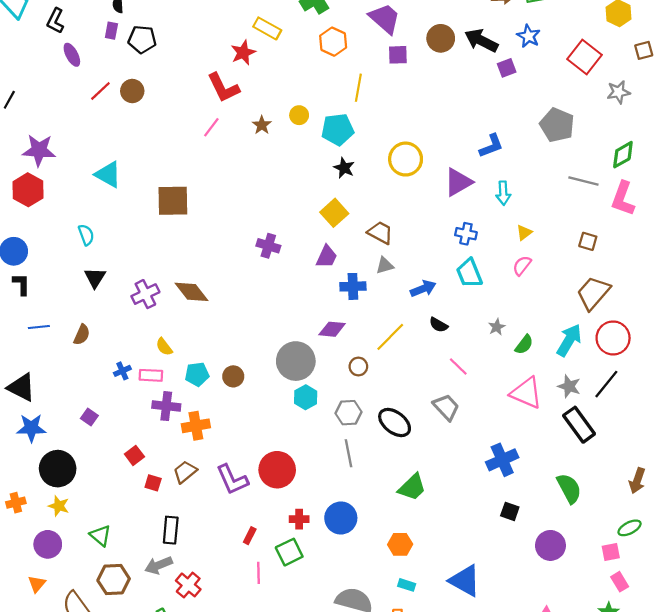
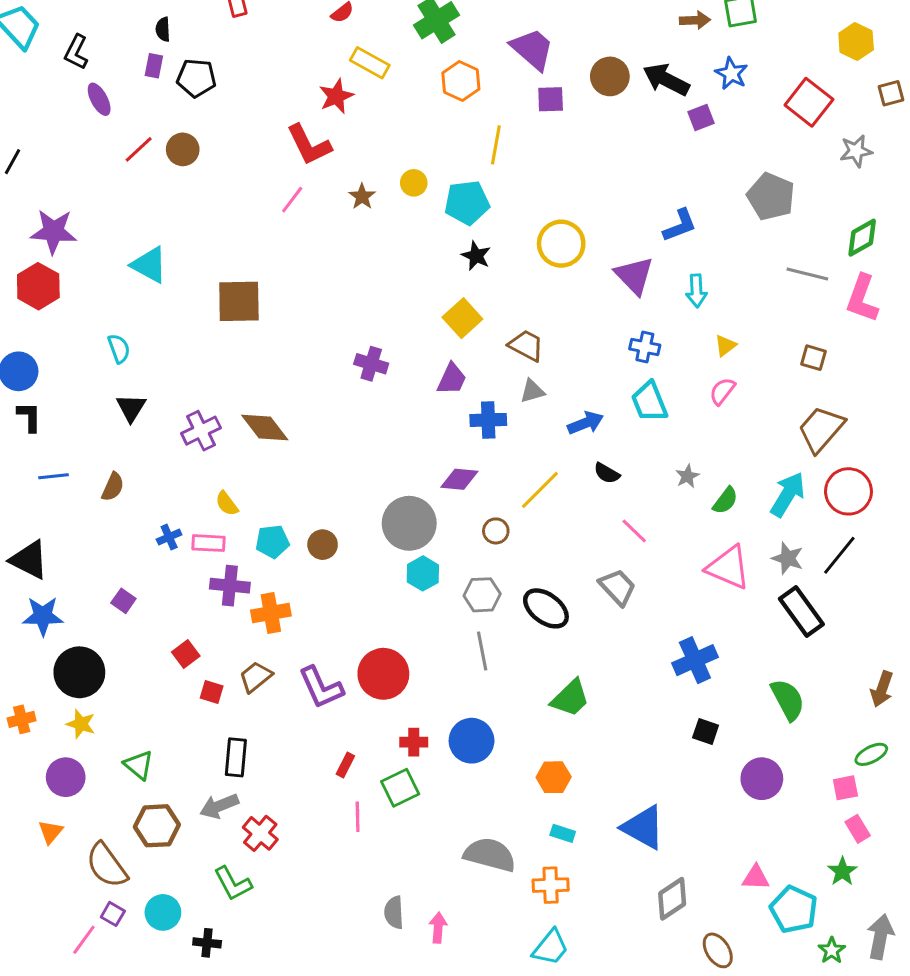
purple triangle: (458, 182) -> (634, 276), turned -44

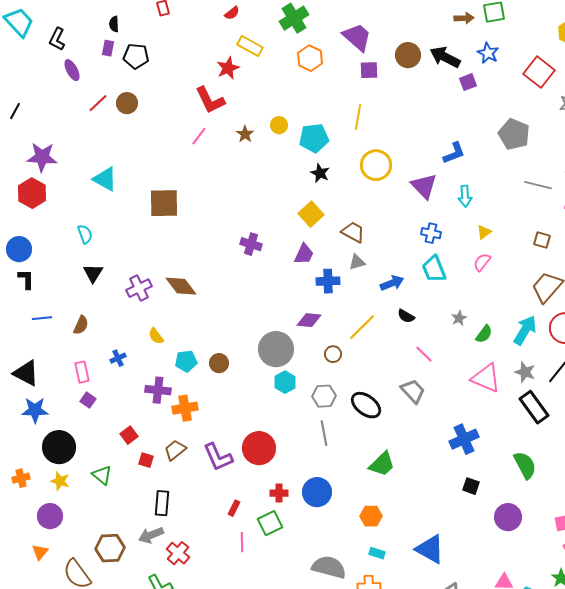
yellow line: (496, 145) -> (358, 117), moved
pink rectangle: (209, 543) -> (82, 372), moved, turned 75
green triangle: (139, 765) -> (102, 475), moved

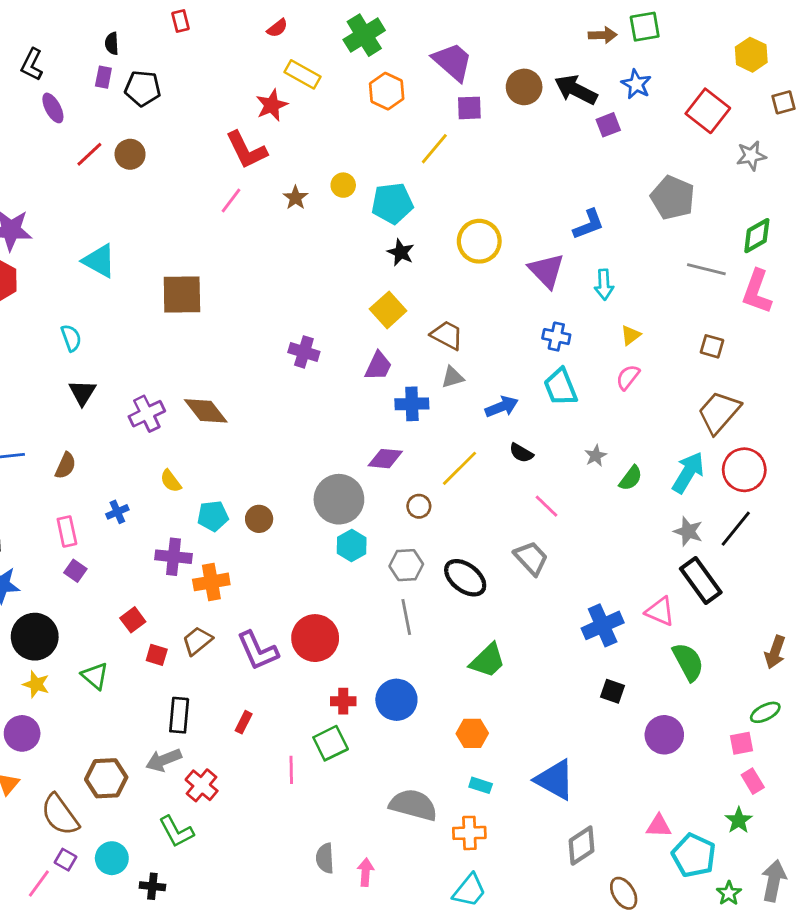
yellow line: (358, 117) -> (434, 149), moved, turned 30
pink triangle: (486, 378) -> (660, 611), moved, size x0.7
red rectangle: (234, 508) -> (244, 722), moved

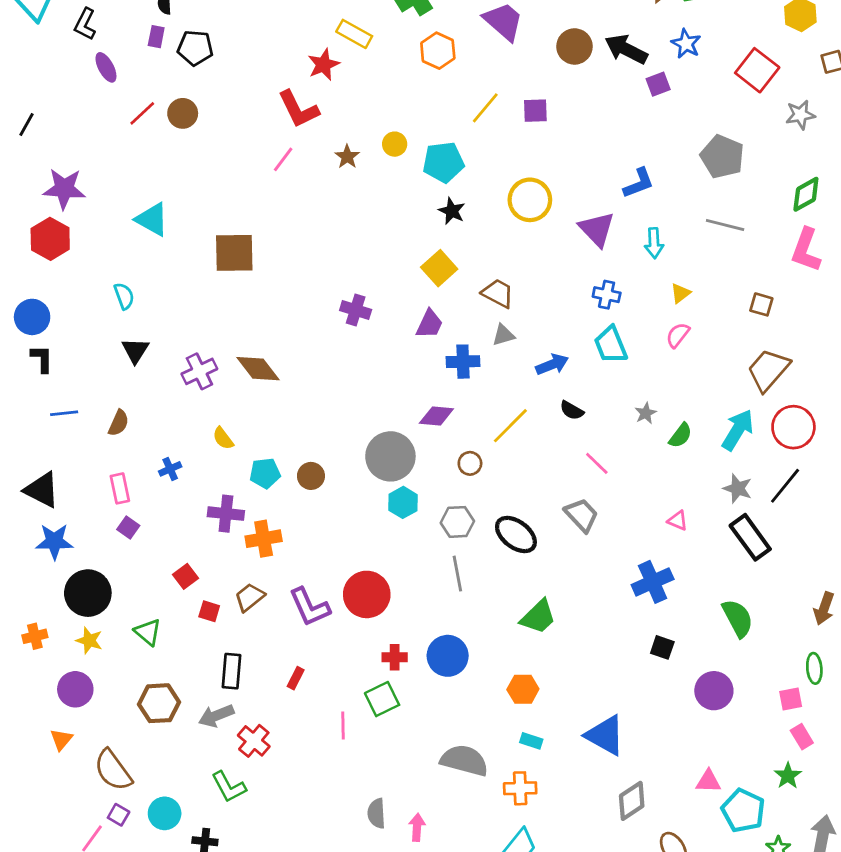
purple square: (469, 108) -> (535, 111), moved
gray line: (706, 269) -> (725, 225), moved
pink triangle: (660, 611) -> (678, 521), moved, size x0.7
green ellipse: (765, 712) -> (814, 668), turned -68
brown hexagon: (106, 778) -> (159, 703), moved

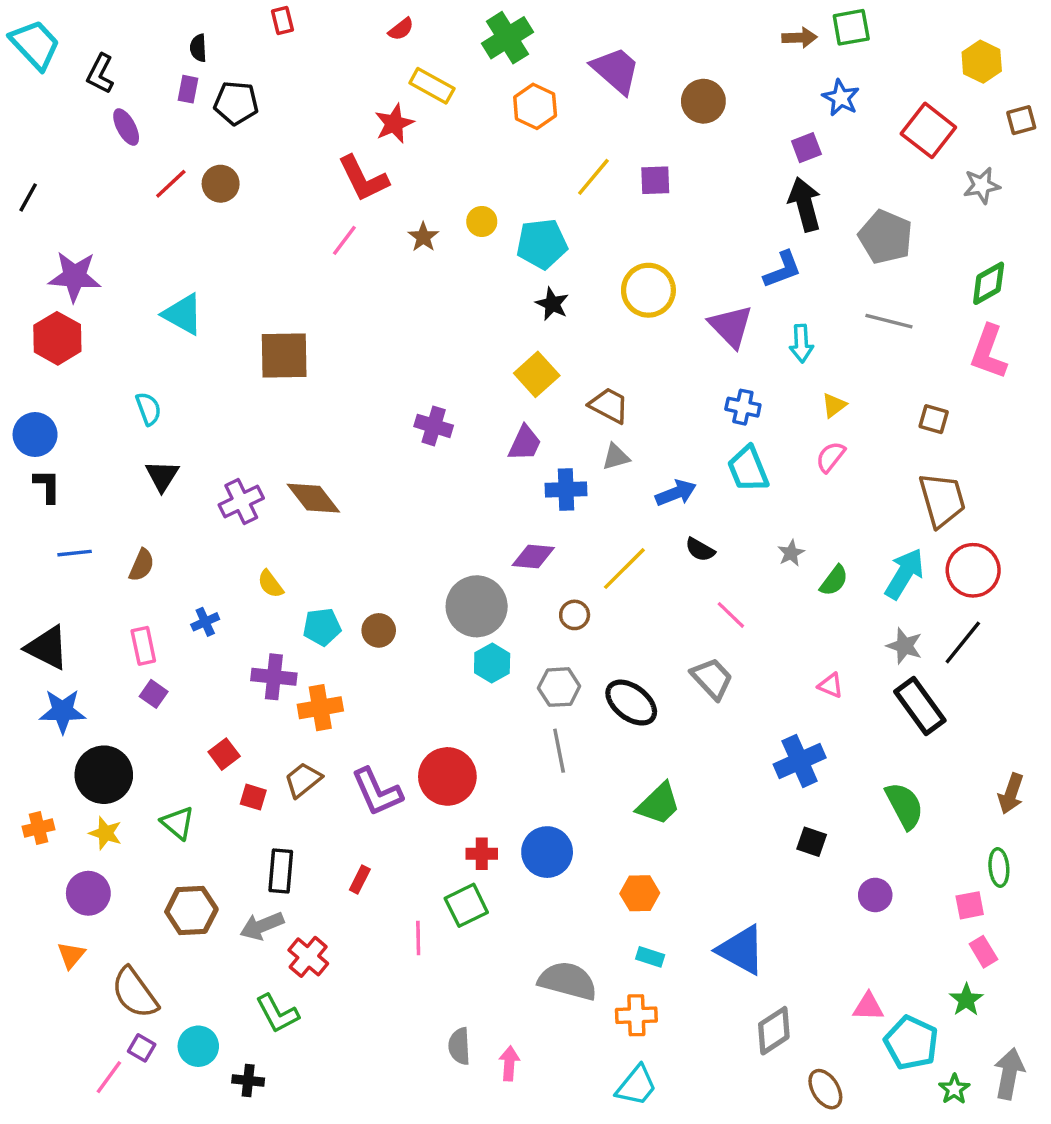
black arrow: (626, 49) -> (805, 204), moved, turned 48
brown trapezoid: (768, 370) -> (942, 500), turned 123
purple circle: (714, 691) -> (875, 895), size x0.7

